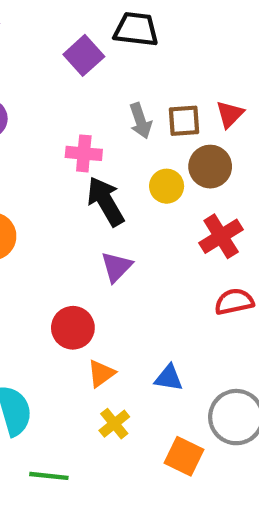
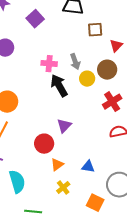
purple square: (84, 55) -> (35, 19), moved
gray arrow: (140, 121) -> (75, 62), moved
brown square: (184, 121) -> (95, 30), moved
purple triangle: (116, 267) -> (64, 126), moved

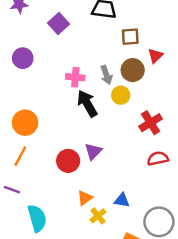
brown circle: (107, 70) -> (133, 70), moved
red circle: (44, 144) -> (68, 161), moved
yellow cross: (63, 188) -> (98, 216), moved

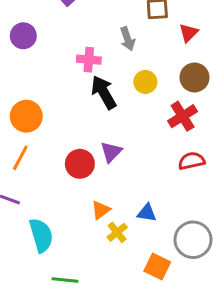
brown circle: (133, 70) -> (194, 77), moved
gray arrow: (106, 75) -> (128, 39), moved

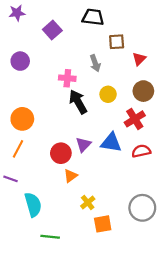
orange triangle: (101, 210) -> (71, 176), moved
blue triangle: (147, 213) -> (111, 142), moved, size x1.5
orange square: (157, 267) -> (103, 224), moved, turned -36

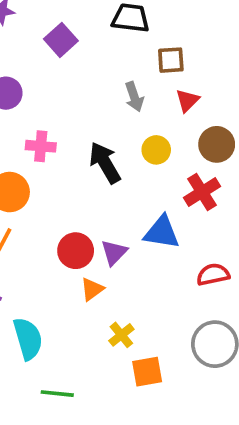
red triangle: (139, 59) -> (187, 100), moved
pink cross: (67, 78) -> (41, 146), moved
purple triangle: (83, 145) -> (114, 252), moved
red semicircle: (141, 151) -> (213, 274), moved

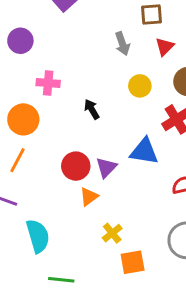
black arrow: (105, 163) -> (92, 109), moved, size x0.6

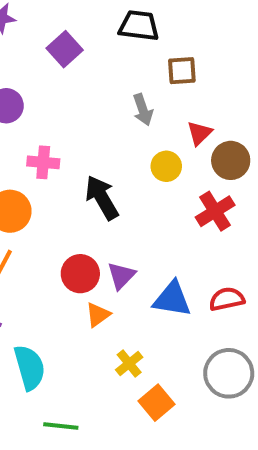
red triangle: (165, 47) -> (199, 133), moved
black arrow: (92, 109) -> (102, 198), size x1.6
blue triangle: (144, 151) -> (172, 299), moved
orange square: (133, 262) -> (156, 403), turned -30

